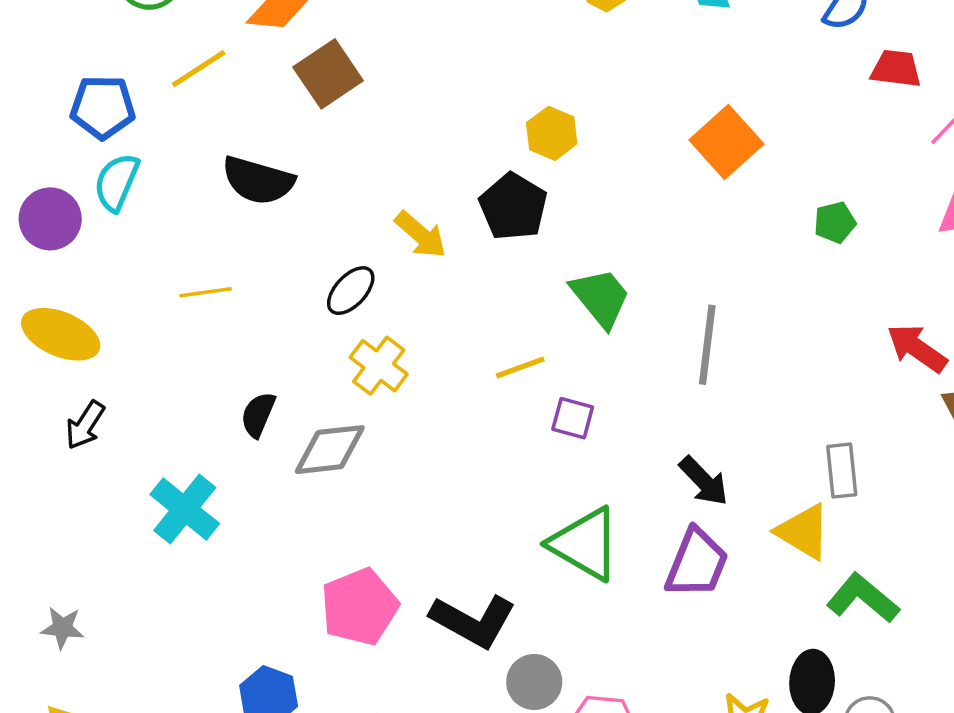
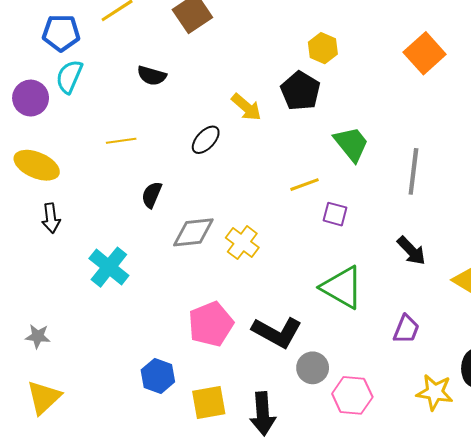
black semicircle: (258, 180) -> (152, 76), size x0.7
yellow cross: (379, 366) -> (242, 243), moved
black semicircle: (258, 415) -> (152, 195), moved
black arrow: (85, 425) -> (51, 218), turned -40
purple trapezoid: (697, 563) -> (406, 329), moved, size x0.7

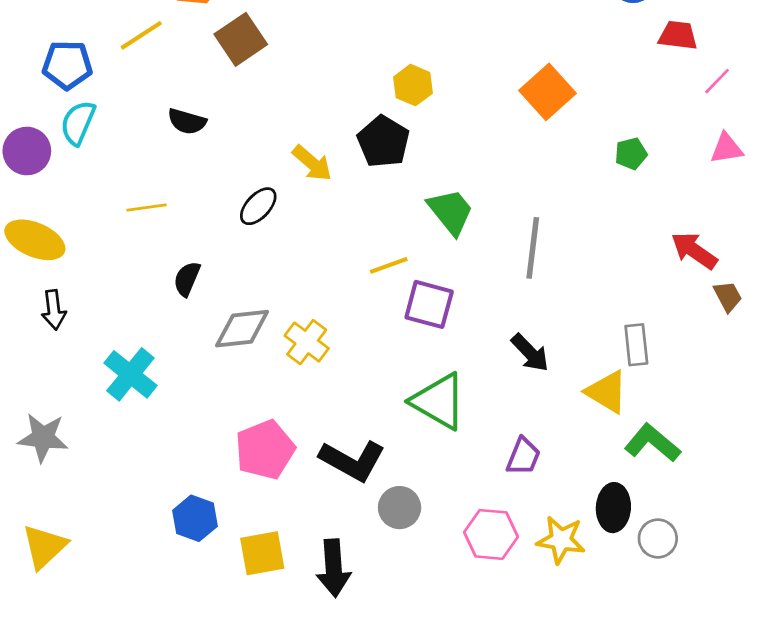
purple square: (335, 214) -> (429, 304), size x1.5
gray star: (38, 336) -> (43, 438), moved, size x1.5
pink hexagon: (352, 395) -> (491, 534), moved

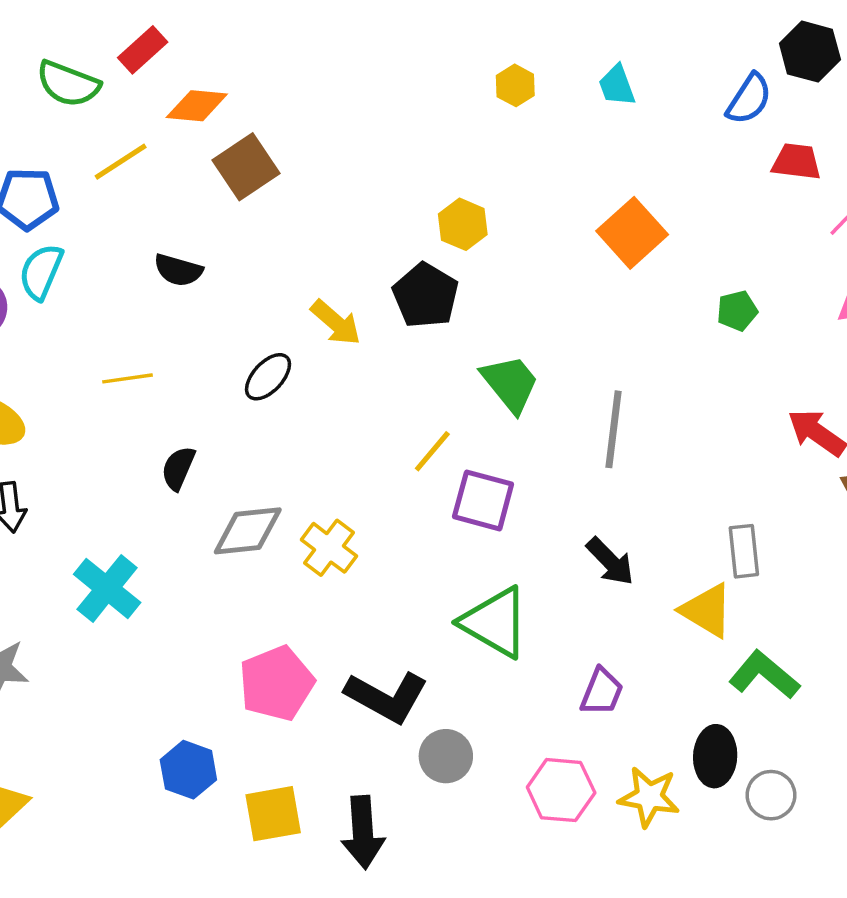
yellow line: (389, 265) -> (432, 451), turned -30

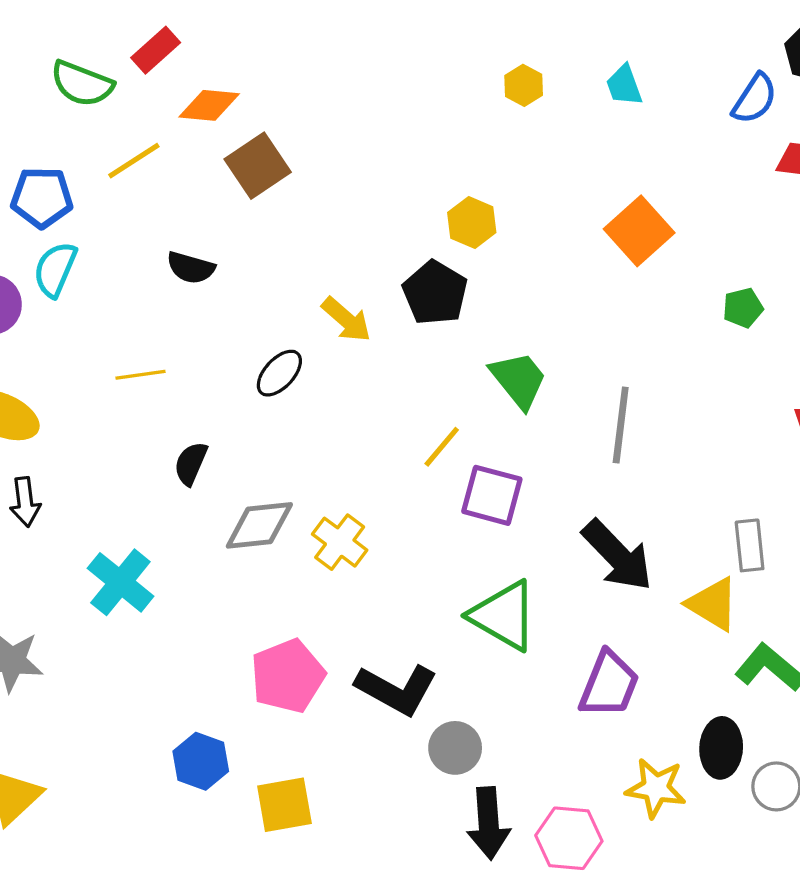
black arrow: (610, 561) -> (617, 555), size x1.5
purple trapezoid: (602, 692) -> (609, 684), size x1.4
pink hexagon: (561, 790) -> (569, 838), moved
black arrow: (363, 832) -> (489, 823), moved

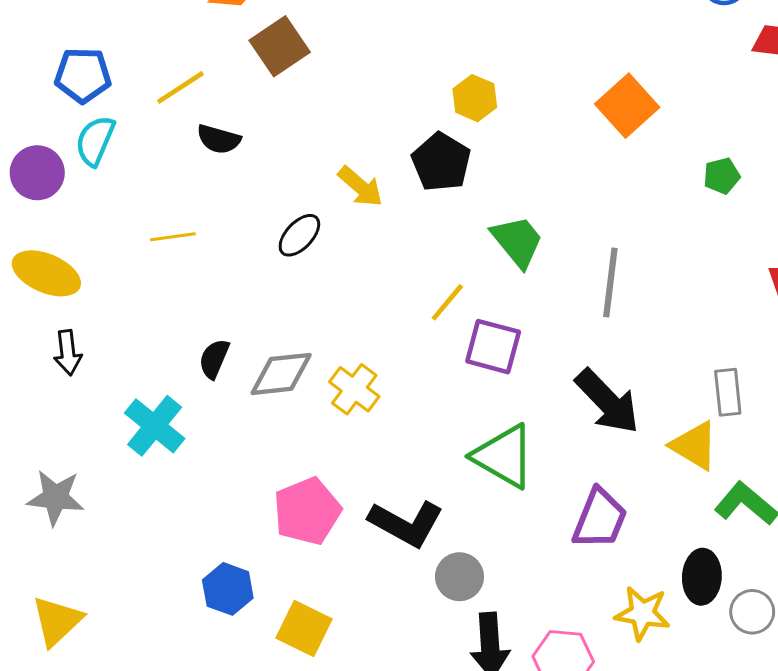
yellow line: (134, 161) -> (181, 87), moved
black semicircle: (191, 463) -> (214, 359), moved
yellow square: (284, 805) -> (304, 629), turned 36

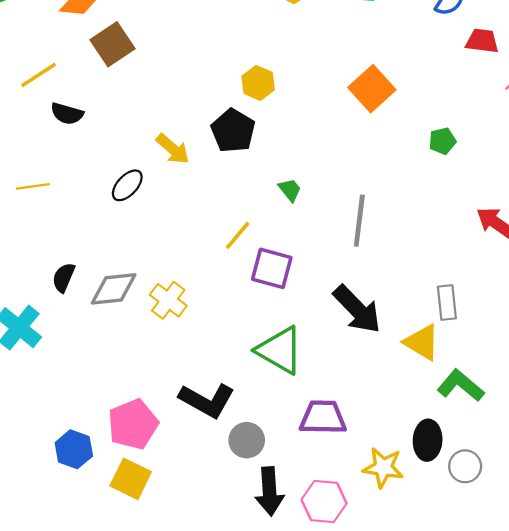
green trapezoid: (517, 241) -> (290, 190), size x0.6
pink pentagon: (307, 511) -> (133, 424), moved
purple trapezoid: (600, 519) -> (323, 417), moved, turned -111

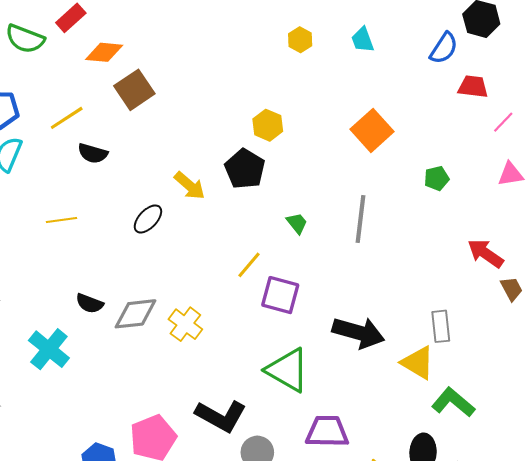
gray line: (359, 221) -> (360, 219), moved
black semicircle: (64, 277) -> (90, 303), turned -92
black arrow: (357, 309) -> (358, 333), turned -30

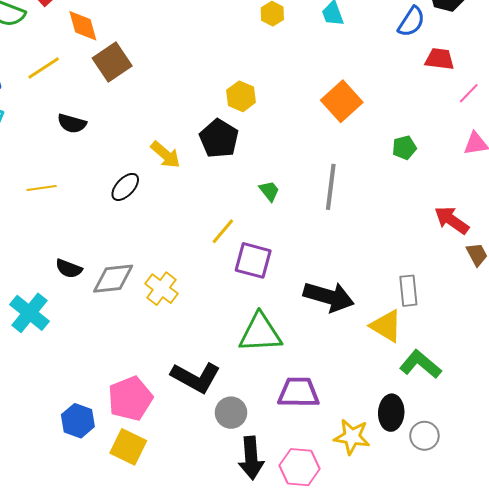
orange diamond: (104, 52) -> (83, 26), turned 69
yellow line: (67, 118) -> (44, 68), moved
green triangle: (288, 370) -> (260, 333), turned -33

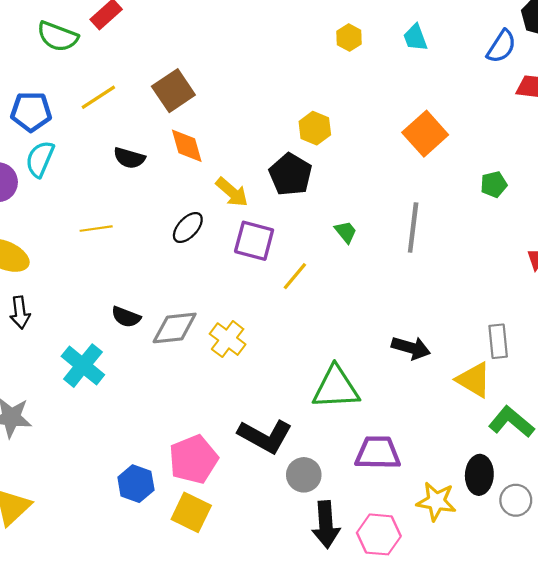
orange diamond: (83, 26) -> (187, 146), moved
purple square: (253, 260) -> (254, 241), moved
black arrow: (329, 297) -> (411, 348), size x0.7

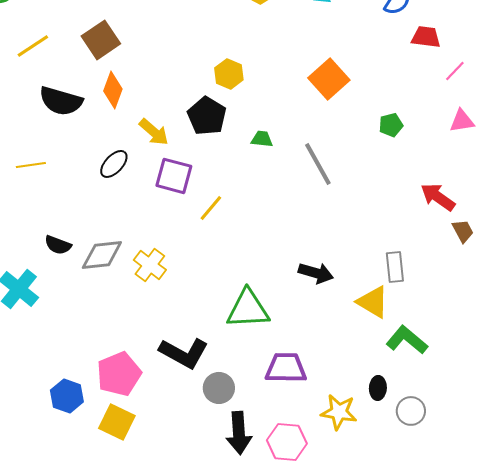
orange diamond: (187, 146) -> (113, 90), turned 36
black semicircle: (129, 158) -> (61, 101), size x1.5
gray line: (413, 227) -> (318, 164), turned -36
green trapezoid: (346, 232) -> (262, 139), moved, turned -45
black ellipse: (479, 475) -> (378, 388), size x0.7

